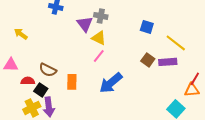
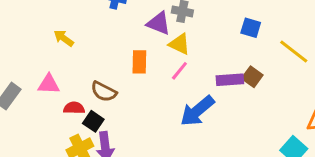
purple triangle: (85, 24) -> (159, 23), turned -30
purple rectangle: (168, 62) -> (230, 80), moved
orange rectangle: (72, 82) -> (139, 62), moved

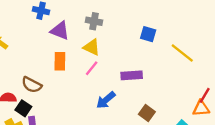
purple triangle: (159, 23) -> (60, 31), moved
brown square: (252, 77) -> (147, 113), moved
blue arrow: (197, 111) -> (106, 100), size x0.7

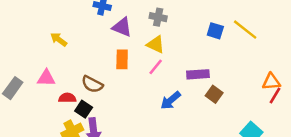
yellow line: (182, 53) -> (245, 30), moved
orange triangle: (201, 108) -> (271, 82), moved
brown square: (147, 113) -> (214, 94), moved

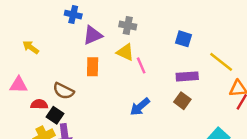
purple triangle: (122, 27) -> (93, 35), turned -45
yellow line: (245, 30) -> (221, 62), moved
pink line: (156, 67) -> (141, 65), moved, turned -63
purple rectangle: (198, 74) -> (187, 76), moved

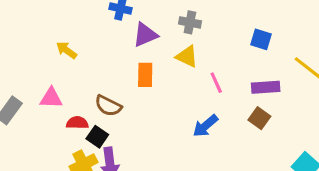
pink line: (141, 65) -> (216, 83), moved

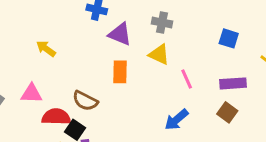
purple triangle: (145, 35) -> (120, 34), turned 45
red semicircle: (77, 123) -> (56, 117), size x1.4

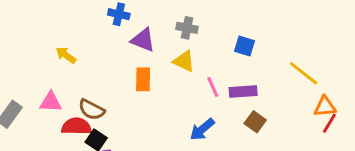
blue square: (229, 38) -> (245, 46), moved
purple rectangle: (233, 83) -> (243, 91), moved
brown semicircle: (85, 101) -> (92, 110), moved

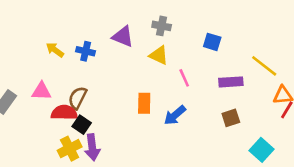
blue cross: (119, 14) -> (86, 51), moved
orange rectangle: (143, 79) -> (144, 103), moved
purple rectangle: (243, 91) -> (231, 82), moved
brown semicircle: (92, 110) -> (78, 98), turned 90
brown square: (255, 122) -> (231, 118), moved, turned 36

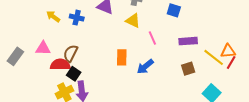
yellow line: (264, 66) -> (214, 57), moved

